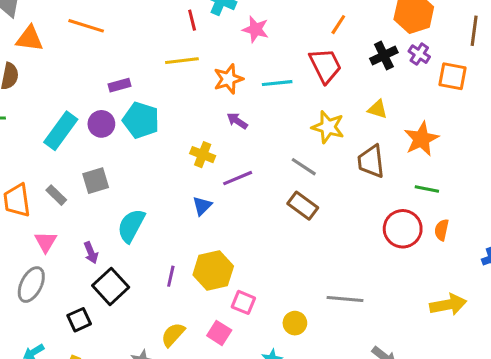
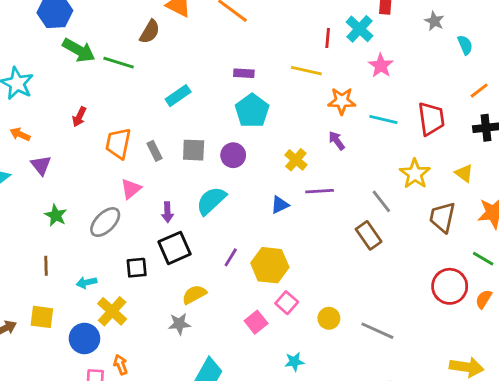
orange line: (338, 25) -> (479, 91), moved
purple circle: (101, 124) -> (233, 155), moved
cyan rectangle: (61, 131) -> (178, 96), size x0.7
yellow circle: (295, 323) -> (329, 318), moved
yellow semicircle: (173, 335) -> (194, 295), moved

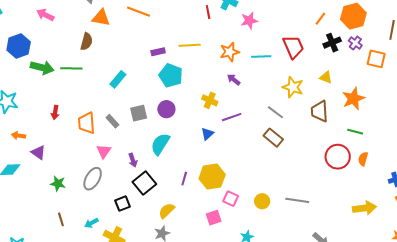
pink star: (381, 66) -> (249, 21), turned -30
yellow line: (306, 71) -> (190, 45), moved
pink square: (256, 322) -> (214, 218), turned 35

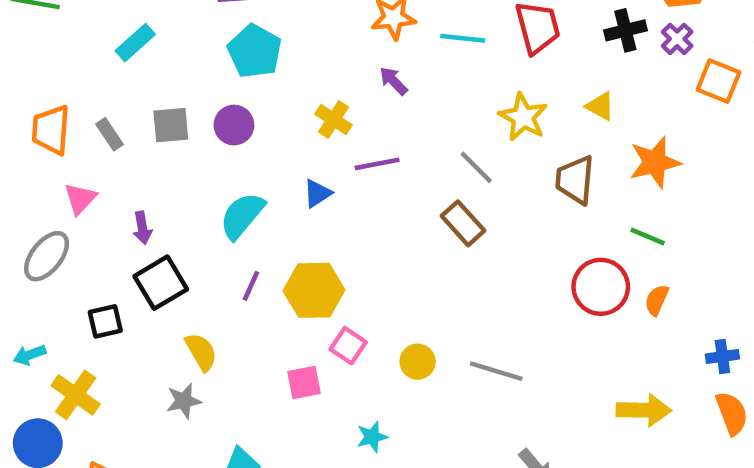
cyan semicircle: (160, 144) -> (242, 216), moved
yellow semicircle: (167, 211) -> (201, 352), turned 96

